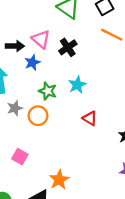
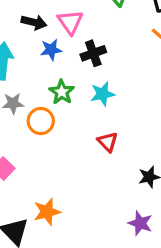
black cross: (68, 47) -> (93, 53), moved

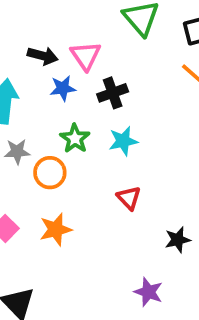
orange star: (47, 212) -> (56, 229), moved
purple star: (140, 223) -> (148, 292), moved

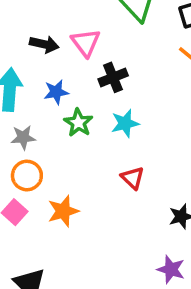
blue star: (63, 88) -> (56, 92), moved
orange circle: (50, 173) -> (27, 176), moved
purple star: (148, 292) -> (171, 269), moved

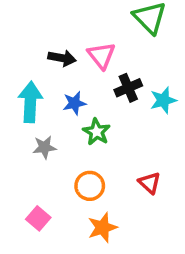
cyan star: (125, 123) -> (163, 100), moved
orange circle: (27, 176) -> (90, 186), moved
orange star: (63, 211) -> (102, 228), moved

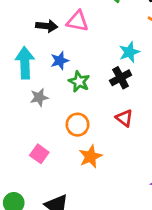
pink triangle: (101, 55) -> (77, 21), turned -35
black cross: (128, 88) -> (121, 78), moved

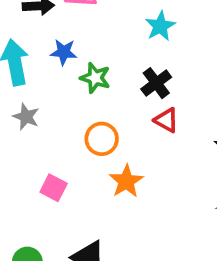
blue star: (60, 61) -> (64, 52), turned 30
black cross: (121, 78) -> (156, 83), moved
gray star: (39, 97) -> (26, 117), moved, turned -30

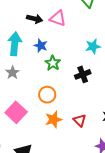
red triangle: (166, 120) -> (80, 120), moved
pink square: (54, 188) -> (16, 112), size x1.5

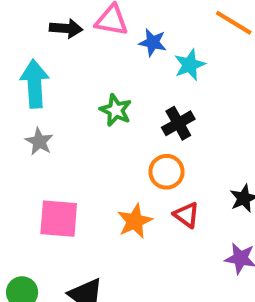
blue star: (41, 46) -> (153, 42), moved
orange circle: (47, 95) -> (167, 172), moved
pink square: (16, 112) -> (59, 219), turned -30

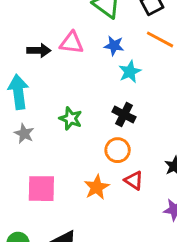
blue star: (153, 42) -> (114, 46), moved
green star: (116, 110) -> (71, 119), moved
black cross: (178, 123) -> (124, 114), turned -30

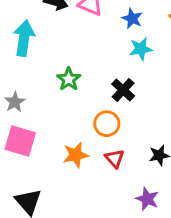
gray star: (24, 134) -> (15, 102), moved

